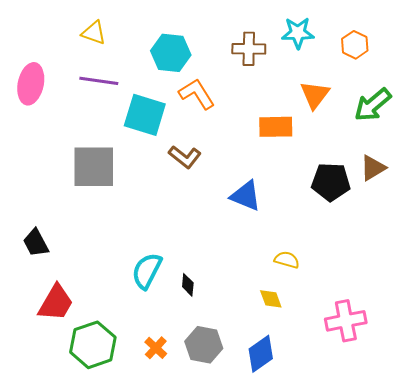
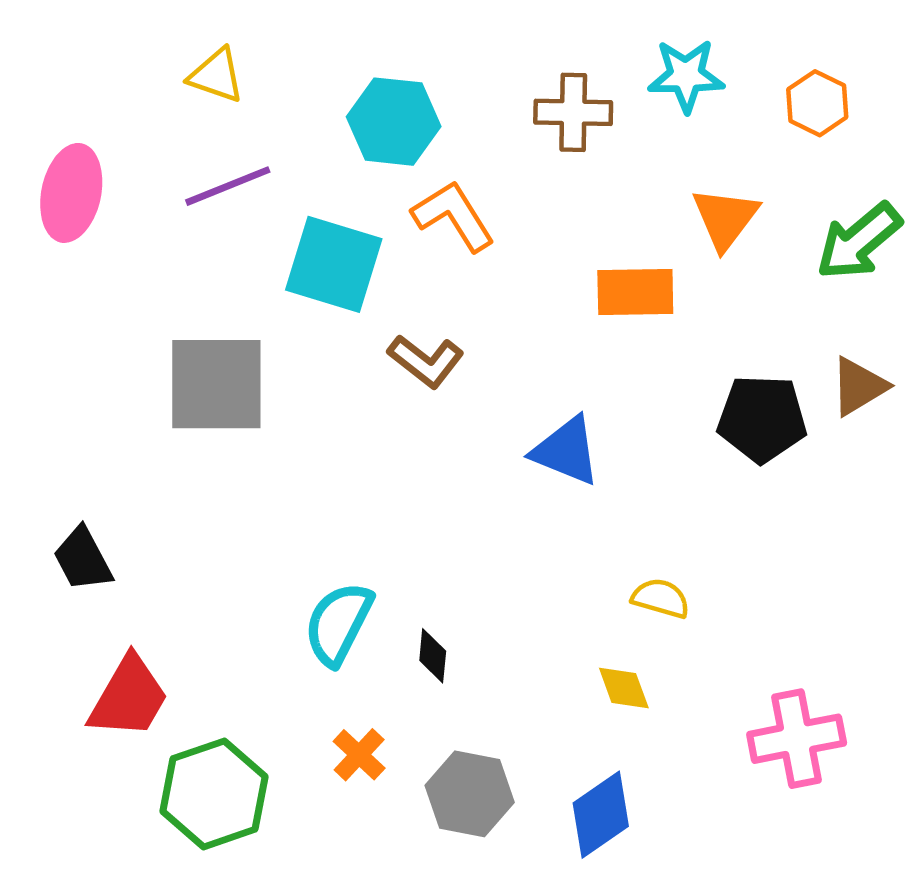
purple line: (99, 81) -> (228, 186), turned -30
orange cross: (156, 348) -> (359, 755), moved

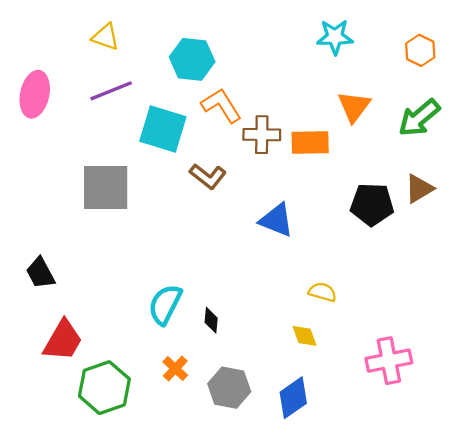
orange hexagon: (817, 103) -> (420, 50), moved
brown cross: (573, 112) -> (262, 135), moved

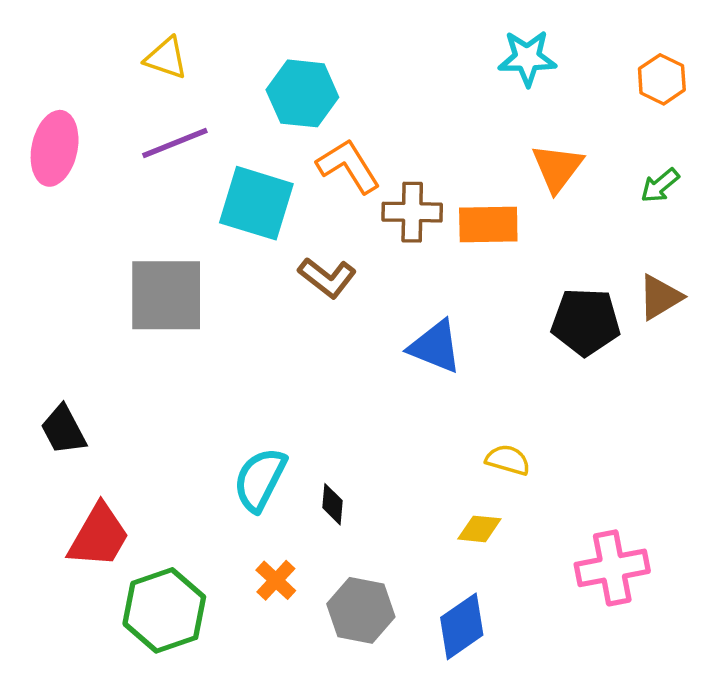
green arrow: (419, 118) -> (660, 186), size x0.6
yellow diamond: (305, 336) -> (479, 529), turned -64

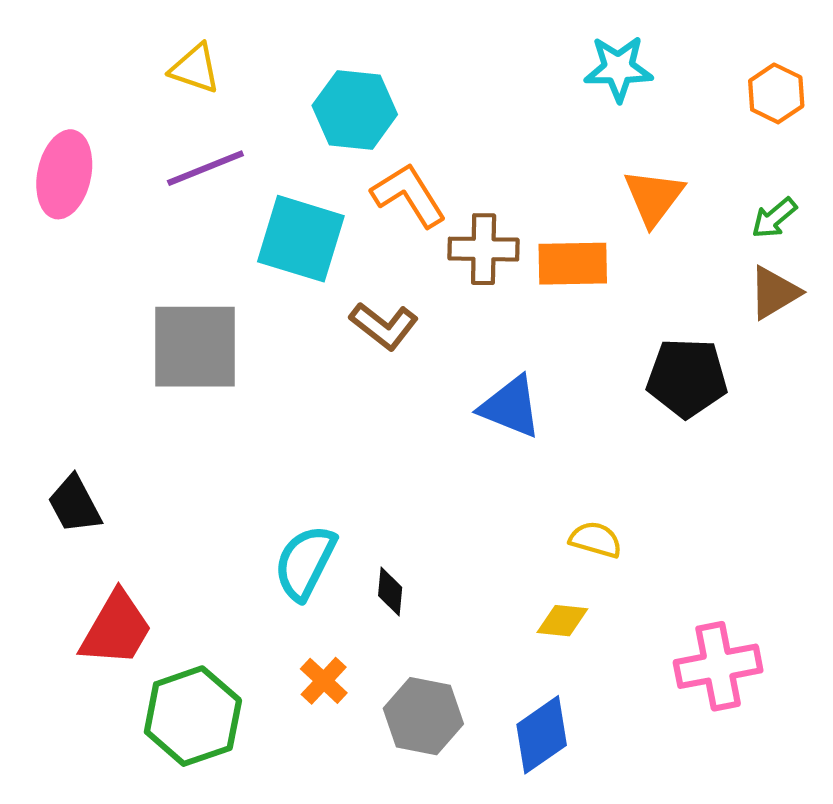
brown triangle: (660, 297) -> (774, 293), moved

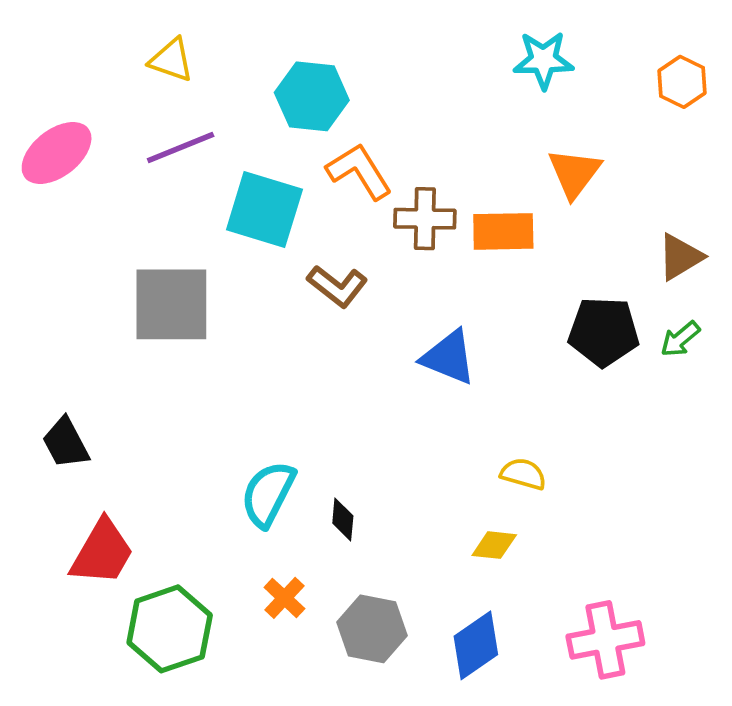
pink ellipse: (64, 174) -> (57, 153), turned 40
green arrow: (774, 218) -> (680, 339), moved
pink cross: (718, 666) -> (605, 640), moved

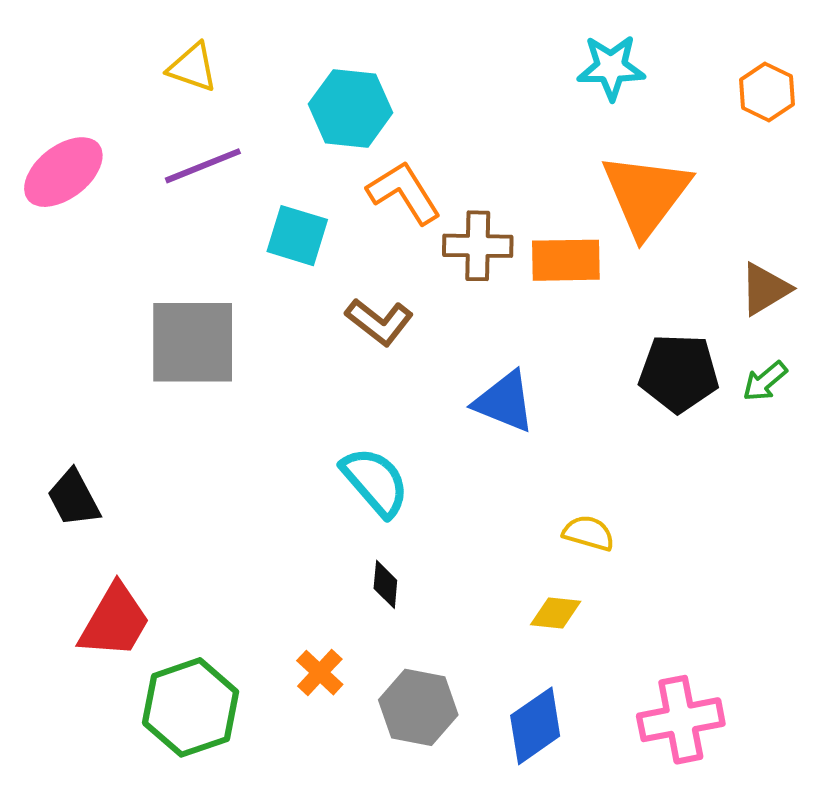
orange triangle: (574, 173) -> (646, 195), size x1.5
cyan square: (264, 210) -> (297, 236), size x0.7
cyan semicircle: (268, 494) -> (375, 482), moved, turned 112

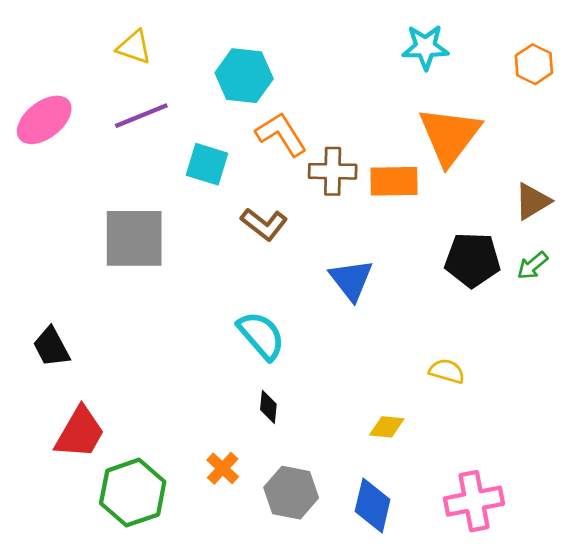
blue triangle: (504, 402) -> (351, 280), turned 30
yellow semicircle: (589, 533) -> (447, 371), moved
blue diamond: (535, 726) -> (373, 505), turned -42

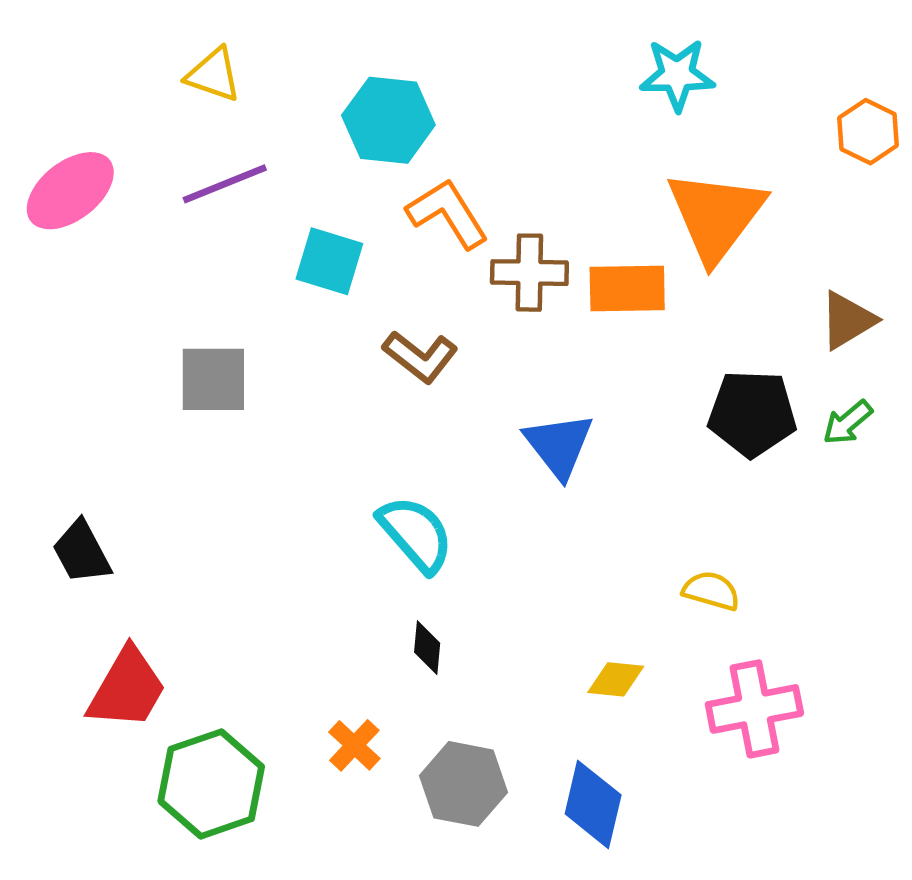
orange hexagon: (534, 64) -> (868, 132), moved
gray square: (134, 238) -> (213, 379), size x0.7
pink cross: (474, 501) -> (754, 709), moved

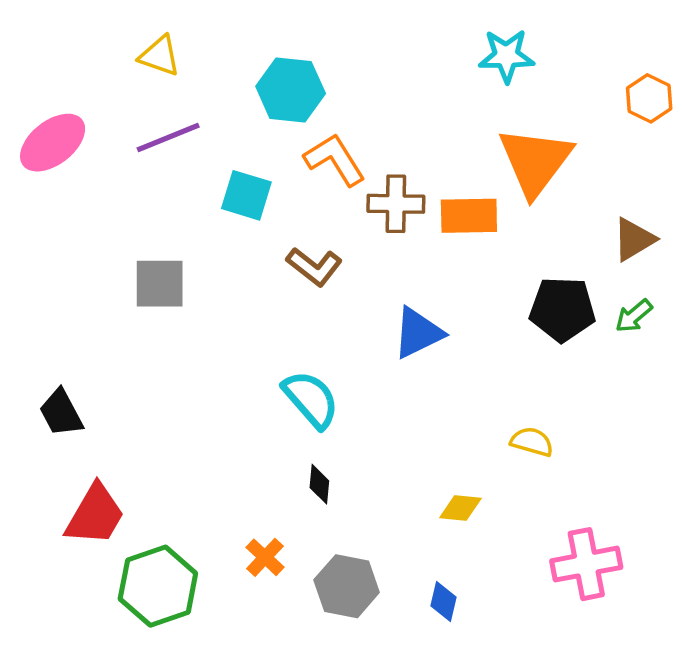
blue triangle: (559, 445) -> (418, 333), turned 42
pink cross: (754, 709) -> (586, 564), moved
blue diamond: (593, 804) -> (443, 601), size x0.6

